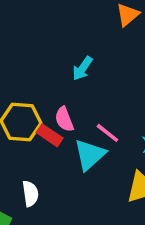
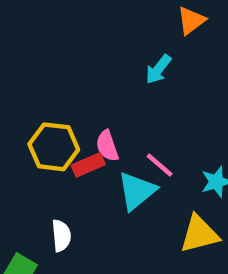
cyan arrow: (83, 68) -> (158, 69), moved
red rectangle: (50, 135) -> (88, 165), turned -60

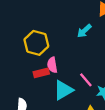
yellow hexagon: (54, 147) -> (36, 43), moved
pink line: (160, 165) -> (86, 80), moved

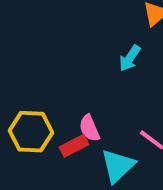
yellow hexagon: (36, 43) -> (31, 132), moved

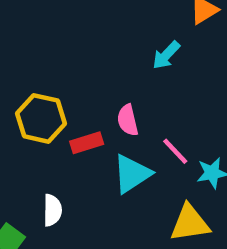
pink semicircle: (89, 128) -> (128, 120), moved

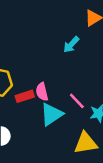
pink semicircle: (128, 120) -> (42, 92), moved

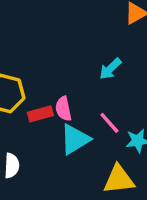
cyan arrow: (71, 45) -> (110, 69), moved

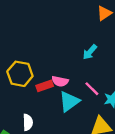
pink semicircle: (63, 109) -> (60, 81), turned -63

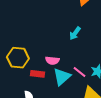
red rectangle: (45, 86) -> (38, 74), moved, turned 32
pink line: (92, 89) -> (80, 72), moved

